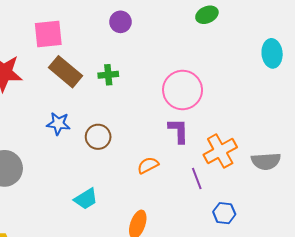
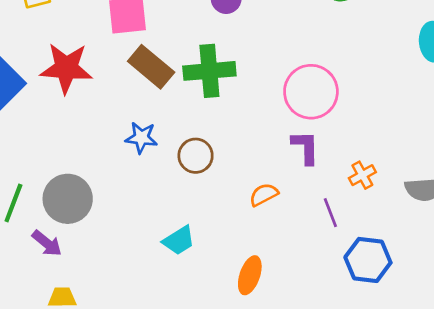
green cross: (108, 75) -> (209, 71), size x1.8
orange cross: (220, 151) -> (362, 175), size x0.6
blue hexagon: (224, 213) -> (368, 260), size x1.5

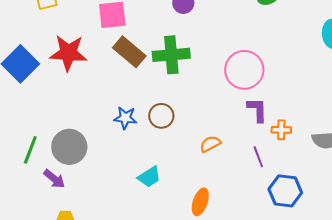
blue star: (141, 138) -> (125, 118), moved
purple L-shape: (305, 147) -> (257, 110), moved
orange cross: (362, 175) -> (281, 130), turned 30

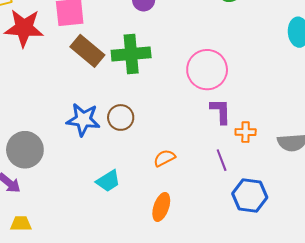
red star: (68, 53) -> (24, 28), moved
blue star: (125, 118) -> (83, 120), size x1.4
orange semicircle: (210, 144) -> (164, 158), moved

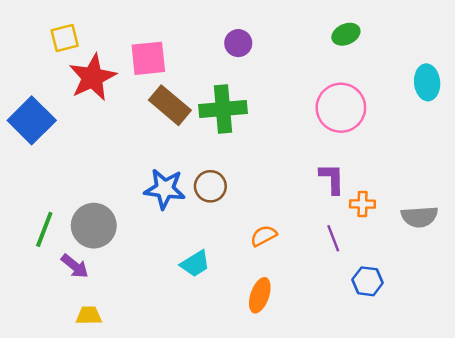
red star: (24, 28) -> (93, 77), turned -30
pink circle: (207, 70) -> (341, 108), moved
blue hexagon: (250, 196) -> (368, 281), size x0.7

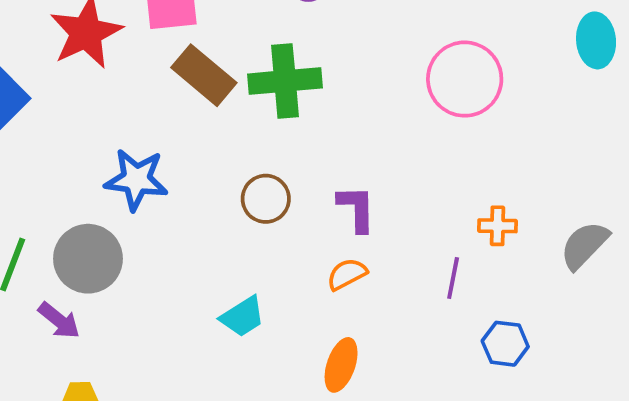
purple L-shape: (332, 179) -> (356, 208), moved
blue star: (165, 189) -> (136, 179), moved
gray semicircle: (419, 217) -> (584, 245), turned 138
purple line: (333, 238) -> (453, 278), turned 32

